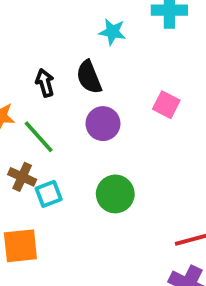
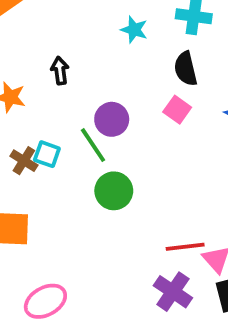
black semicircle: (89, 77) -> (186, 69), moved
green line: (39, 137) -> (93, 145), moved
cyan square: (49, 194) -> (47, 154), moved, turned 32

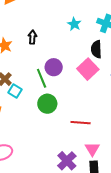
pink square: (177, 110) -> (88, 69), size x1.5
cyan square: (47, 154) -> (15, 91), moved
red line: (185, 247) -> (81, 123), moved

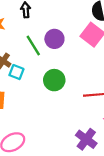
green line: (42, 78) -> (33, 45), moved

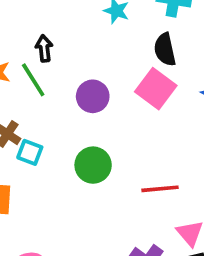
green line: (33, 45) -> (33, 80), moved

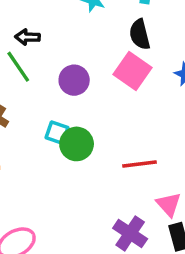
black arrow: (44, 48) -> (27, 37), turned -80
cyan square: (30, 152) -> (57, 133), moved

